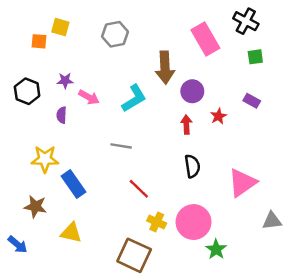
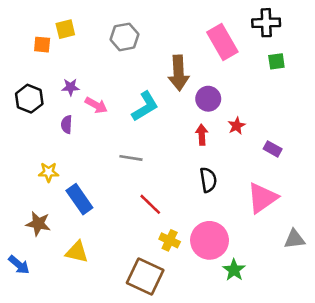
black cross: (246, 21) -> (266, 23), turned -30
yellow square: (60, 27) -> (65, 29), turned -30
purple rectangle: (252, 101) -> (273, 149), moved
yellow star: (45, 159) -> (49, 172), size x0.7

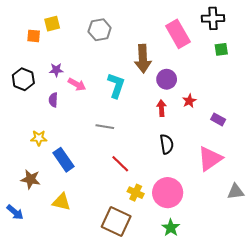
cyan L-shape: (145, 106) -> (116, 85), turned -40
green star: (234, 270) -> (171, 228), moved

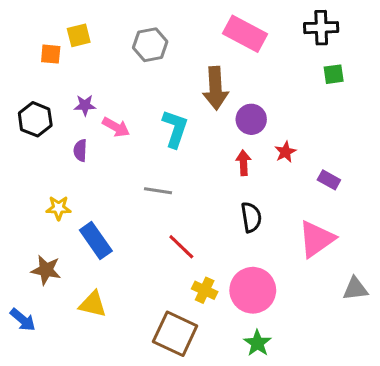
pink rectangle: (178, 34) -> (245, 34), moved, turned -32

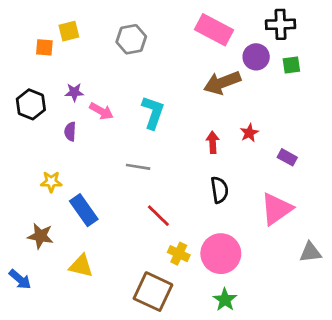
brown arrow: (215, 88) -> (222, 83), moved, turned 72
purple circle: (251, 119) -> (256, 57), moved

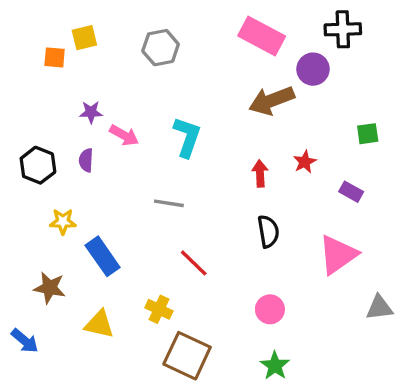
green square: (291, 65) -> (368, 134), moved
black hexagon: (31, 104) -> (38, 165), moved
yellow cross: (179, 254) -> (159, 309), moved
pink circle: (221, 254) -> (270, 309), size x0.6

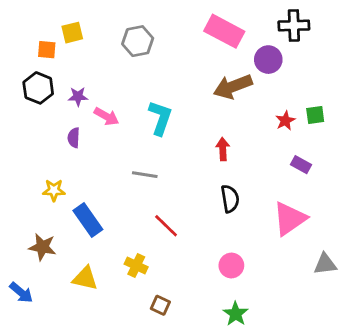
red star: (305, 162) -> (285, 121), moved
black hexagon: (38, 165) -> (38, 88), moved
brown square: (187, 356) -> (160, 305), size x0.5

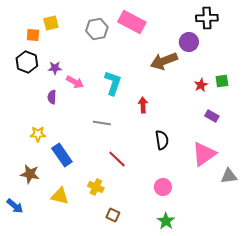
pink rectangle: (224, 31) -> (132, 22), moved
red arrow: (223, 149) -> (143, 105), moved
gray triangle: (325, 264) -> (229, 176), moved

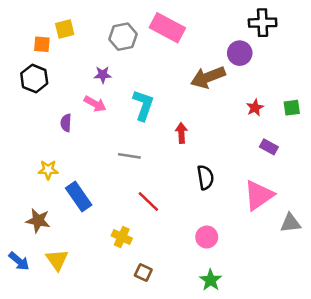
purple star: (55, 68) -> (103, 75), moved
green square: (222, 81) -> (292, 108), moved
yellow triangle: (60, 196) -> (57, 260), moved, turned 42

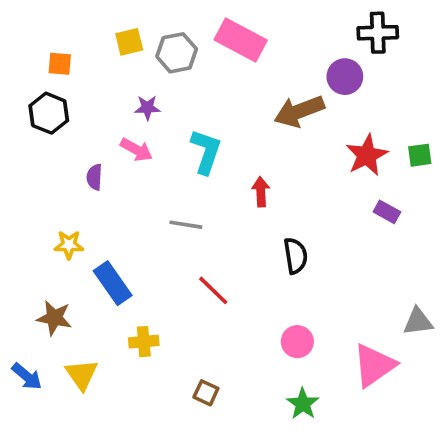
yellow square: (65, 29) -> (129, 42), moved
red star: (255, 108) -> (367, 155), size x1.6
pink triangle: (259, 195) -> (374, 365), moved
yellow cross: (122, 237) -> (144, 342), moved, turned -30

